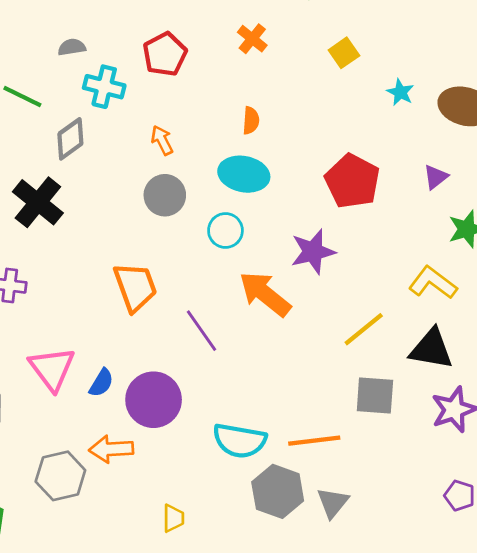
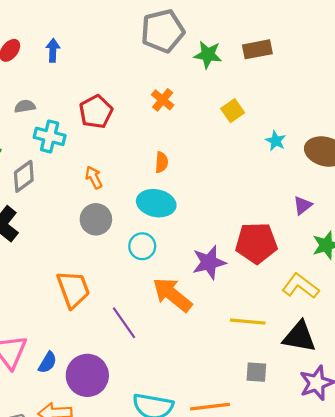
red pentagon: (352, 181) -> (256, 243), moved, turned -30
yellow line: (364, 329) -> (248, 322), turned 44
gray square: (375, 395) -> (256, 372), size x0.7

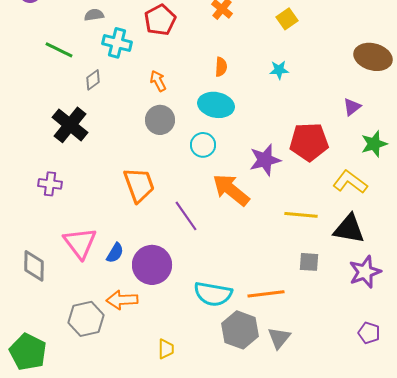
cyan star: (276, 141) -> (279, 70), moved, turned -30
gray diamond: (24, 176) -> (93, 80), size x0.7

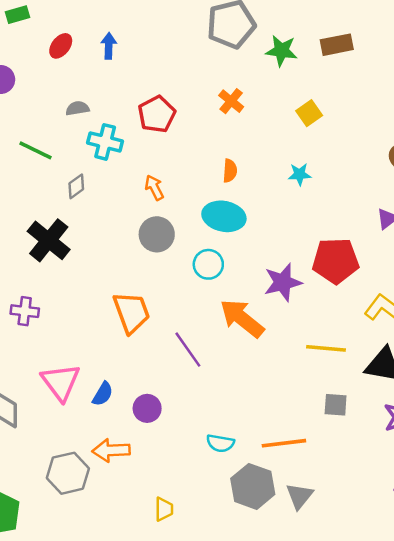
purple circle: (152, 265) -> (147, 408), size x0.6
cyan semicircle: (213, 294) -> (220, 443), size x0.6

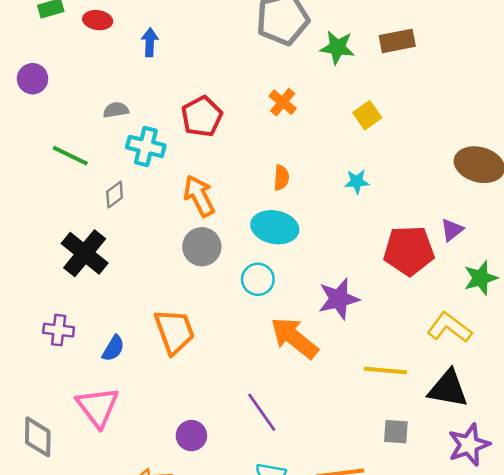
red ellipse: (61, 46) -> (98, 20), moved, turned 60
orange arrow: (154, 188) -> (199, 196), size x1.5
red pentagon: (336, 261) -> (409, 251), moved
purple line: (188, 350) -> (262, 412), moved
blue semicircle: (103, 394) -> (113, 348), moved

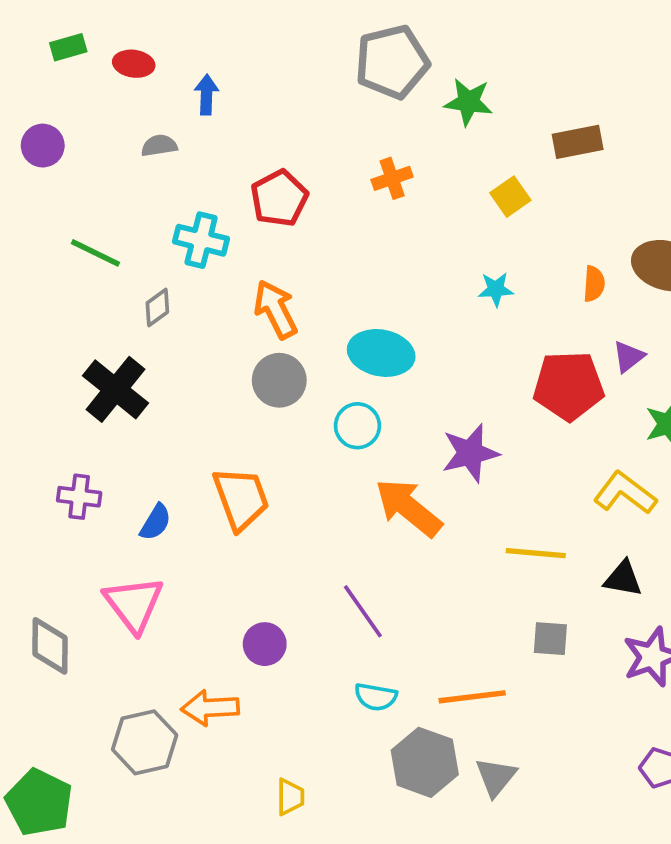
brown rectangle: (397, 41) -> (578, 142), moved
orange cross: (283, 102) -> (392, 178), turned 32
gray semicircle: (116, 110) -> (159, 146), moved
orange semicircle: (281, 178) -> (594, 284), moved
black triangle: (448, 389) -> (623, 579), size x0.7

